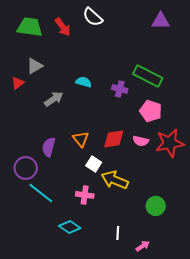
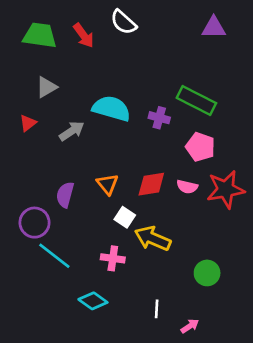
cyan semicircle: (84, 82) -> (111, 108), size x1.8
red triangle: (18, 83) -> (28, 123), moved

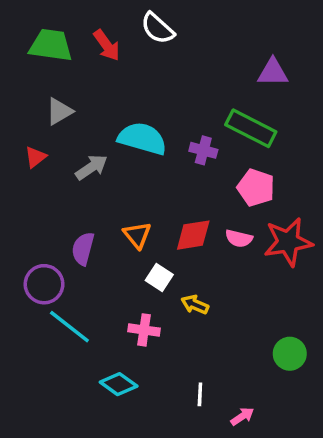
purple triangle: (214, 27) -> (273, 72), moved
yellow arrow: (153, 238) -> (195, 305), size x0.6
green circle: (207, 273) -> (290, 354), moved

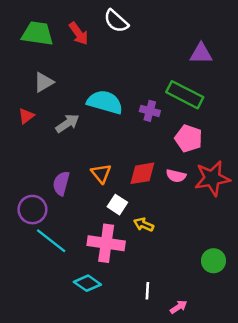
pink cross: (144, 330) -> (106, 243), size x1.6

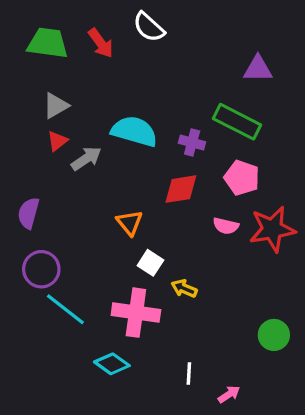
red triangle: (26, 116) -> (57, 141), moved
red diamond: (142, 173) -> (181, 189), moved
purple semicircle: (61, 183) -> (28, 213), moved

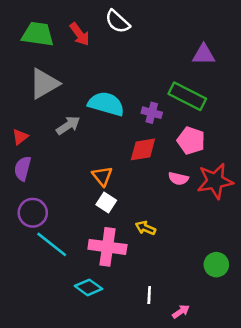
gray triangle: (56, 106) -> (44, 84), size x1.5
red triangle: (57, 141) -> (20, 137), moved
white square: (150, 263) -> (106, 203), moved

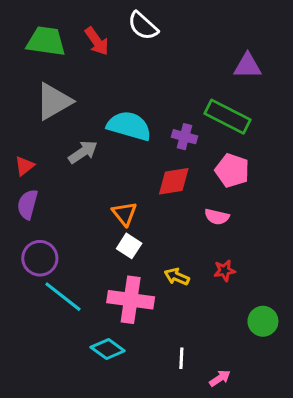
red star: (215, 181) -> (224, 271), moved, size x0.5

